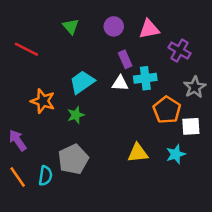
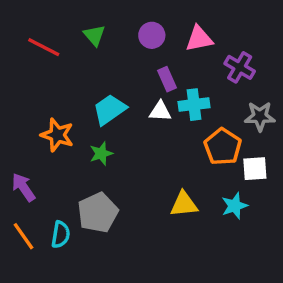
red line: (26, 49) -> (44, 47), moved
gray star: (195, 87) -> (260, 116), turned 30

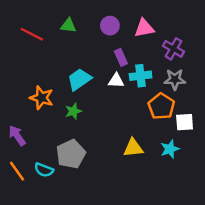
green triangle: (94, 35) -> (68, 26), turned -42
gray star: (260, 116) -> (175, 79), moved
cyan semicircle: (61, 235) -> (44, 170), turned 102

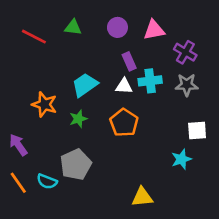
orange pentagon: (161, 106) -> (124, 123), moved
yellow triangle: (133, 148) -> (142, 197), moved

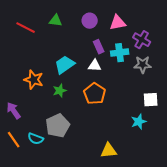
cyan cross: (150, 81) -> (120, 53), moved

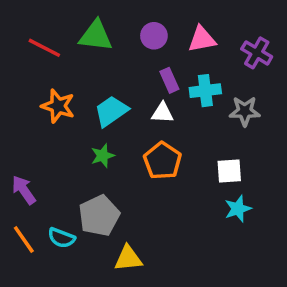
green triangle: (56, 21) -> (96, 36), size x1.5
purple cross: (142, 40) -> (257, 53), moved
orange star: (34, 80) -> (58, 106), moved
white square: (151, 100) -> (229, 171), moved
yellow triangle: (109, 151) -> (128, 258), moved

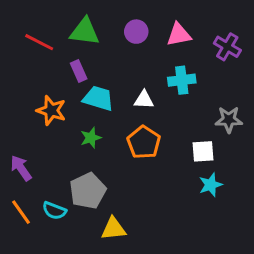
purple rectangle: (169, 80) -> (79, 71), moved
orange star: (58, 106) -> (51, 110), moved
cyan trapezoid: (111, 111) -> (98, 98), turned 52
gray star: (245, 111) -> (229, 120), moved

